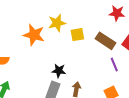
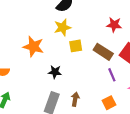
yellow star: (57, 23) -> (63, 27), moved
black star: (59, 71) -> (55, 72), moved

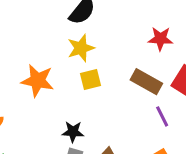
yellow square: (76, 46) -> (90, 80), moved
black star: (55, 72) -> (73, 132), moved

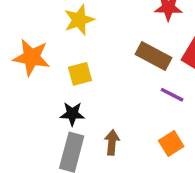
yellow square: (90, 80) -> (80, 74), moved
purple line: (162, 116) -> (172, 95), turned -35

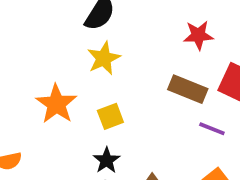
orange star: (31, 57) -> (56, 104), turned 30
black star: (72, 114) -> (107, 160), turned -30

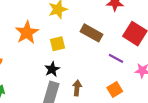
brown rectangle: (188, 89) -> (91, 33), moved

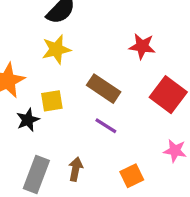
purple line: (116, 58) -> (106, 126), moved
black star: (52, 69) -> (28, 120), moved

